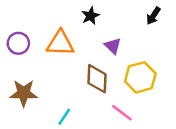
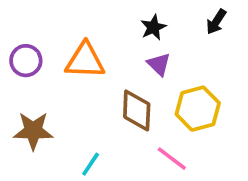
black star: (90, 16) -> (153, 27), moved

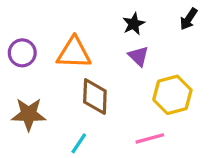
brown diamond: (137, 110) -> (95, 96), moved
pink line: (172, 159) -> (150, 138), turned -52

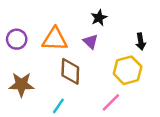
black arrow: (189, 19) -> (141, 42), moved, turned -42
purple triangle: (139, 56) -> (91, 42), moved
pink line: (150, 138) -> (111, 102), turned -30

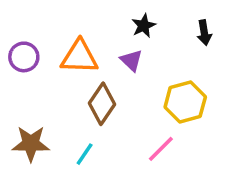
black arrow: (141, 42) -> (204, 33), moved
brown diamond: (70, 71) -> (102, 104), turned 32
brown star: (21, 85) -> (31, 144), moved

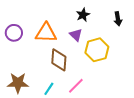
yellow hexagon: (185, 102) -> (97, 50), moved
brown diamond: (102, 104) -> (59, 60), turned -30
pink line: (161, 149) -> (76, 86), moved

